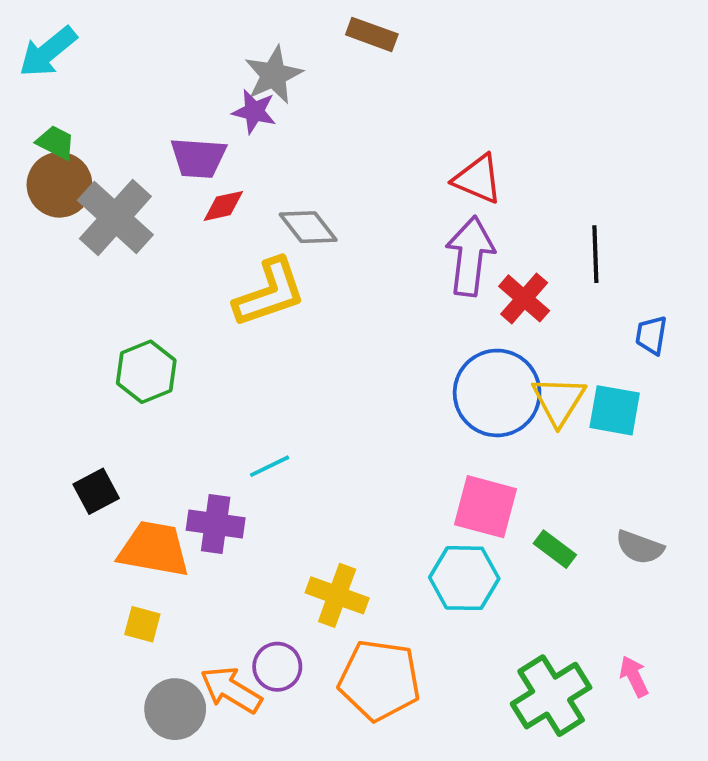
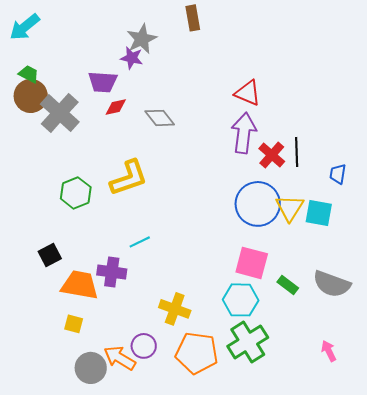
brown rectangle: (372, 34) -> (193, 18), turned 60
black line: (595, 254) -> (297, 152), moved
yellow L-shape: (270, 293) -> (129, 178), moved
gray semicircle: (640, 547) -> (332, 284), size x1.5
green cross: (551, 696) -> (248, 342), moved

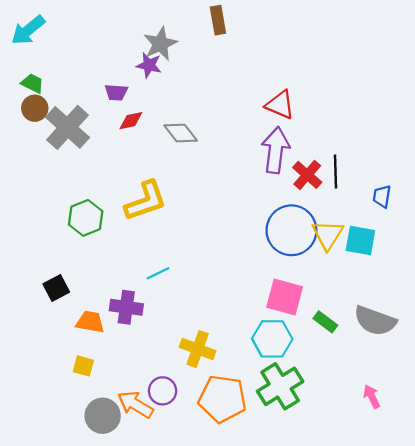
purple trapezoid: (103, 82) -> (116, 92), size x0.7
brown circle: (31, 96) -> (35, 108), size x0.7
orange trapezoid: (80, 285) -> (90, 322), size x0.7

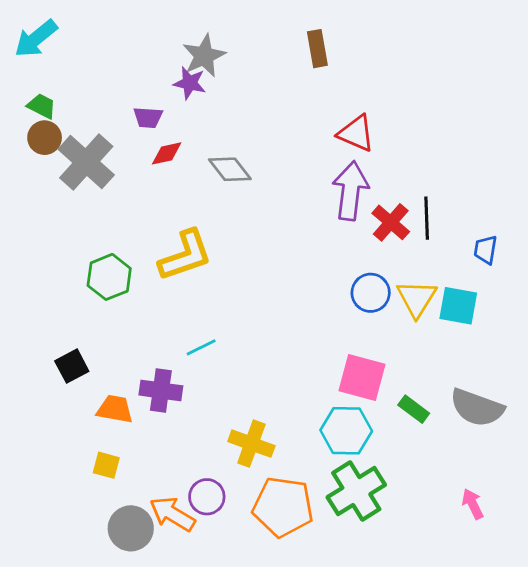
brown rectangle: (218, 20) -> (317, 49), moved
blue circle: (291, 230) -> (371, 293), size x0.6

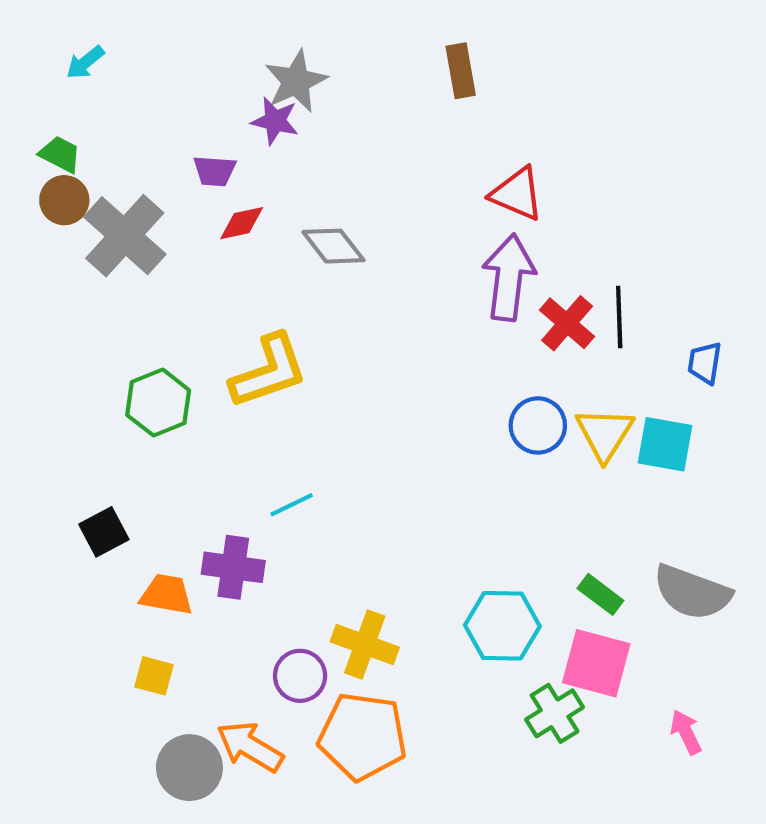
cyan arrow: (36, 39) -> (85, 62), moved, size x0.6
pink square: (362, 378) -> (596, 663), moved
green cross: (356, 491) -> (555, 713), moved, size x0.7
purple circle: (207, 497) -> (300, 676), moved
orange pentagon: (283, 507) -> (363, 736), moved

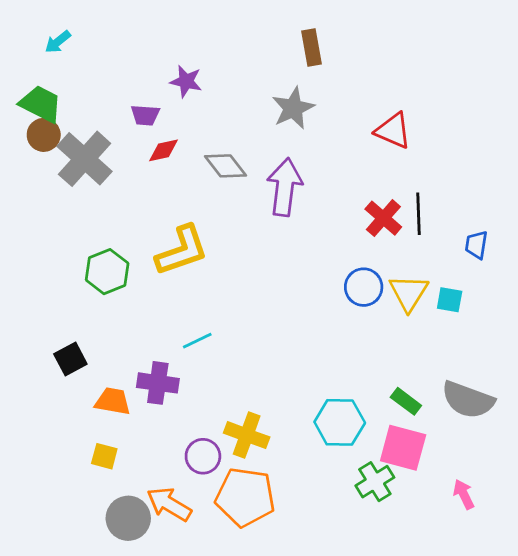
gray star: (296, 81) -> (293, 108), moved
green trapezoid: (60, 154) -> (41, 104), size x1.5
red triangle: (517, 194) -> (393, 131), moved
purple arrow: (509, 277) -> (285, 187), moved
cyan square: (665, 444) -> (450, 300), size x0.7

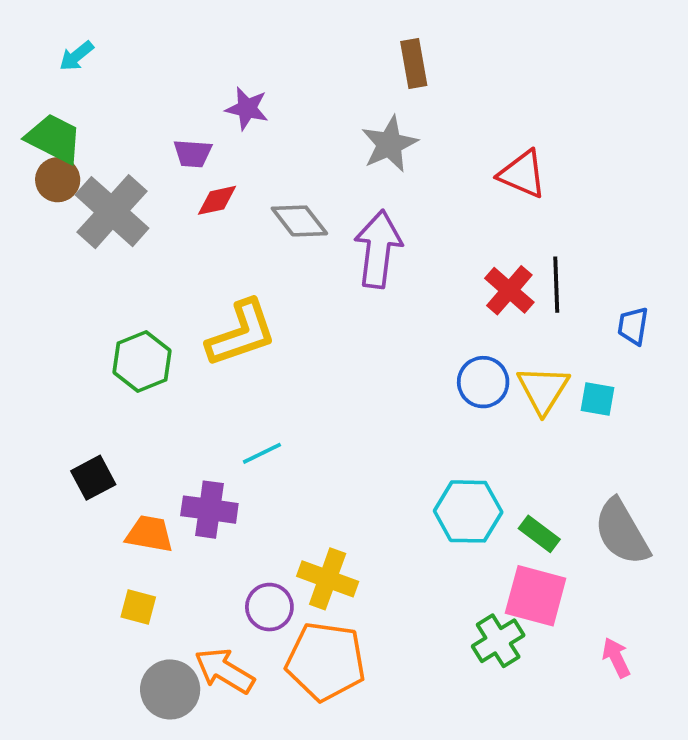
gray semicircle: (468, 400) -> (622, 532), turned 40
cyan hexagon: (340, 422) -> (468, 511), moved

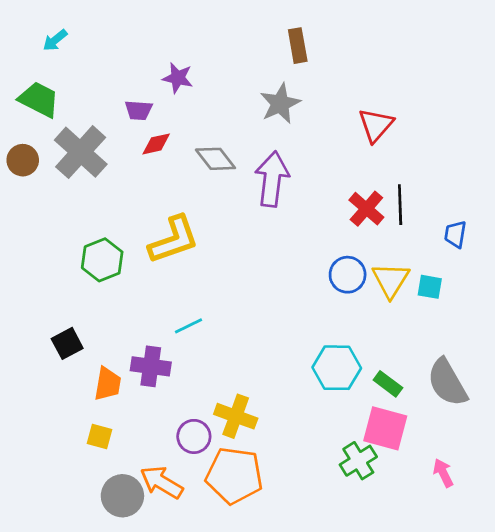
red triangle: (522, 174) -> (376, 125), turned 48
brown circle: (58, 180) -> (23, 160), moved
orange trapezoid: (149, 534) -> (108, 384), turned 90

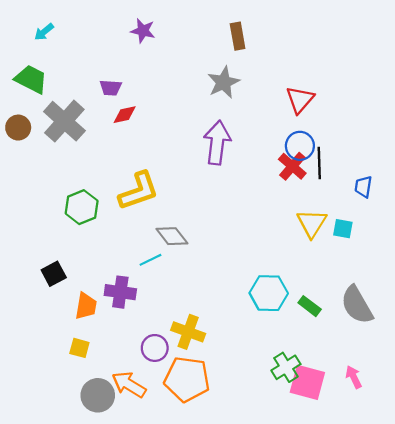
purple star: (178, 78) -> (143, 31), moved
gray diamond: (215, 159) -> (172, 236), moved
blue circle: (348, 275) -> (300, 146), moved
pink square: (385, 428) -> (307, 382), moved

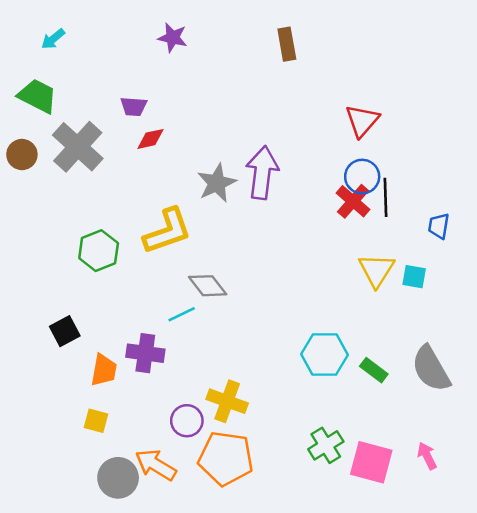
gray star: (224, 82) -> (217, 183), moved
green cross: (286, 367) -> (326, 445), moved

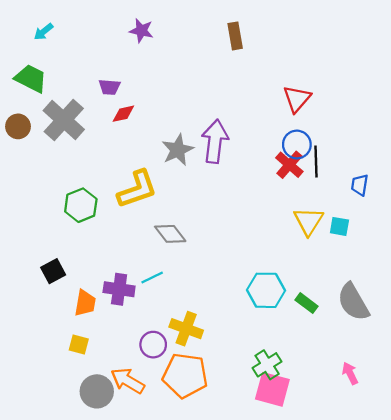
cyan line: (182, 314) -> (152, 278), moved
pink square: (371, 462) -> (272, 389), moved

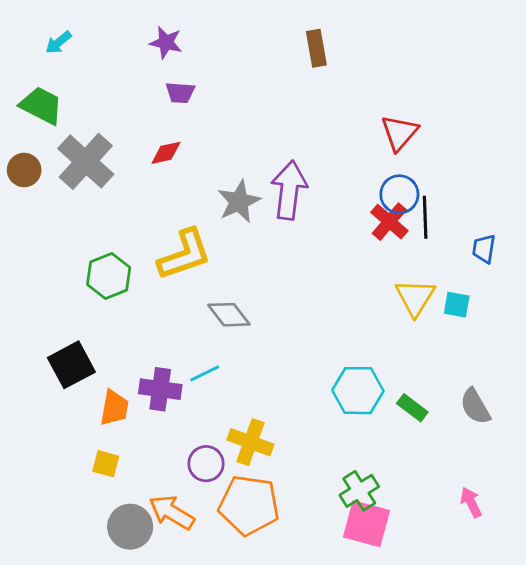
purple star: (141, 31) -> (166, 43), moved
purple trapezoid: (110, 87) -> (180, 93), moved
black square: (53, 271) -> (71, 365), size x1.4
gray semicircle: (353, 302) -> (475, 406), size x0.7

